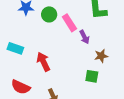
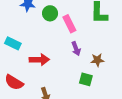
purple arrow: (84, 37) -> (76, 49), moved
red arrow: (43, 62) -> (39, 60), turned 108

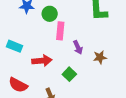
pink rectangle: (69, 24) -> (60, 31), moved, turned 36
green square: (86, 79) -> (69, 74), moved, turned 32

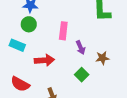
green circle: (50, 14) -> (29, 24), moved
green square: (69, 74) -> (82, 75), moved

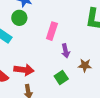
red arrow: (44, 60) -> (24, 70), moved

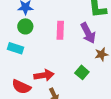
purple arrow: (66, 51) -> (88, 33), moved, size x1.5

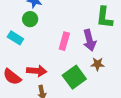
pink rectangle: (60, 30) -> (64, 41), moved
green square: (82, 72) -> (74, 77), size x1.6

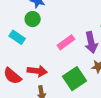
pink rectangle: (64, 41) -> (66, 42), turned 36

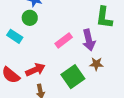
red arrow: (37, 71) -> (35, 70), turned -30

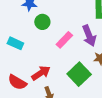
green circle: (30, 18) -> (42, 22), moved

